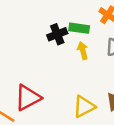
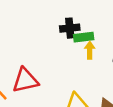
green rectangle: (79, 28) -> (84, 37), moved, turned -30

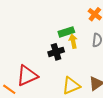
black cross: (70, 28) -> (56, 52), moved

